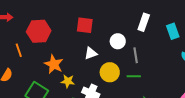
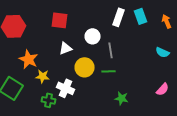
cyan rectangle: (173, 31) -> (140, 16), moved

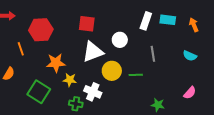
cyan rectangle: (140, 16) -> (168, 20), turned -63
white triangle: (66, 48) -> (93, 52), size x1.6
gray line: (110, 50) -> (153, 54), moved
orange star: (28, 59) -> (56, 63), turned -30
green star: (122, 98) -> (158, 105), moved

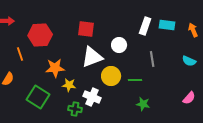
green star: (158, 105) -> (143, 104), moved

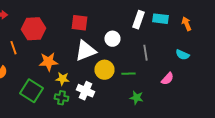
pink semicircle: (189, 98) -> (167, 79), moved
green cross: (75, 109) -> (61, 98), moved

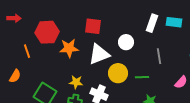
orange star: (48, 62) -> (69, 48), moved

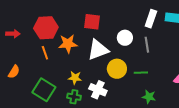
red arrow: (14, 18) -> (13, 34), moved
orange line: (27, 51) -> (45, 53), moved
gray line: (159, 56) -> (147, 45), moved

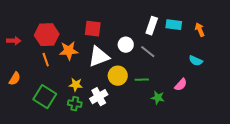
gray line: (147, 45) -> (148, 52), turned -42
white cross: (98, 90) -> (99, 97), turned 36
green star: (149, 97) -> (158, 98), moved

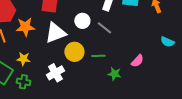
cyan semicircle: (196, 61) -> (167, 42), moved
yellow star: (76, 85) -> (23, 59), moved
green cross: (75, 104) -> (23, 82), moved

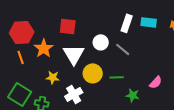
orange star: (25, 27) -> (44, 48), turned -30
white triangle: (55, 33) -> (74, 54), turned -40
yellow star: (23, 59) -> (53, 77), moved

